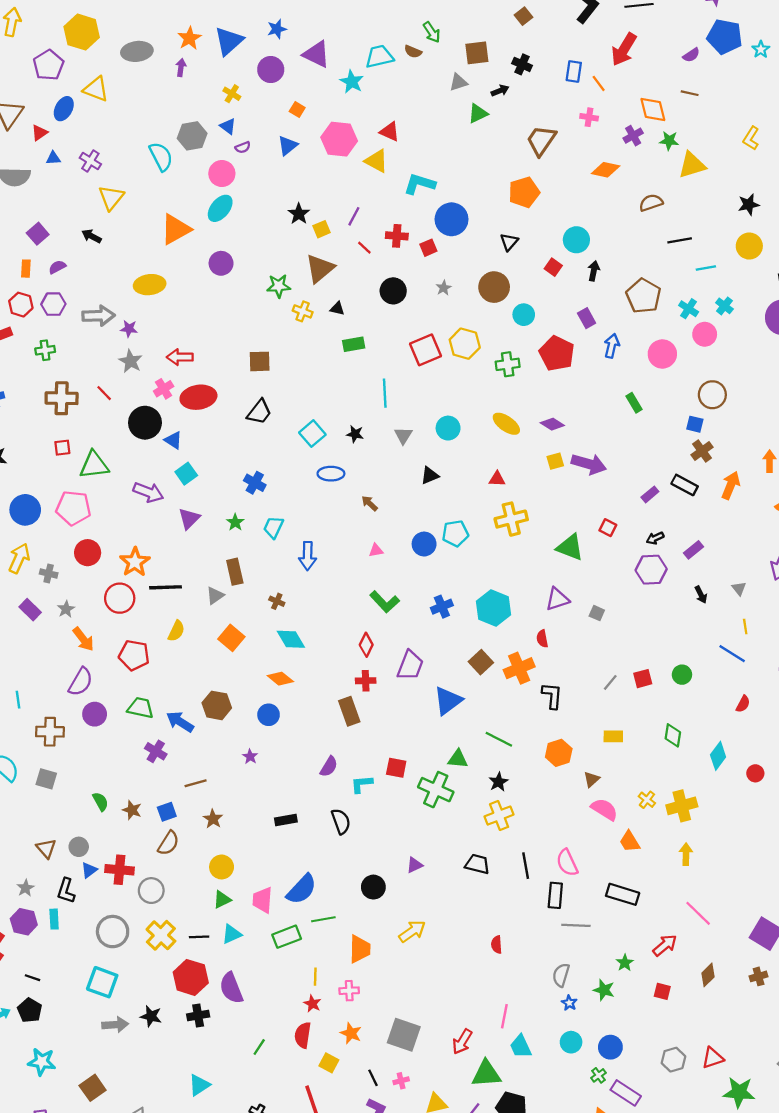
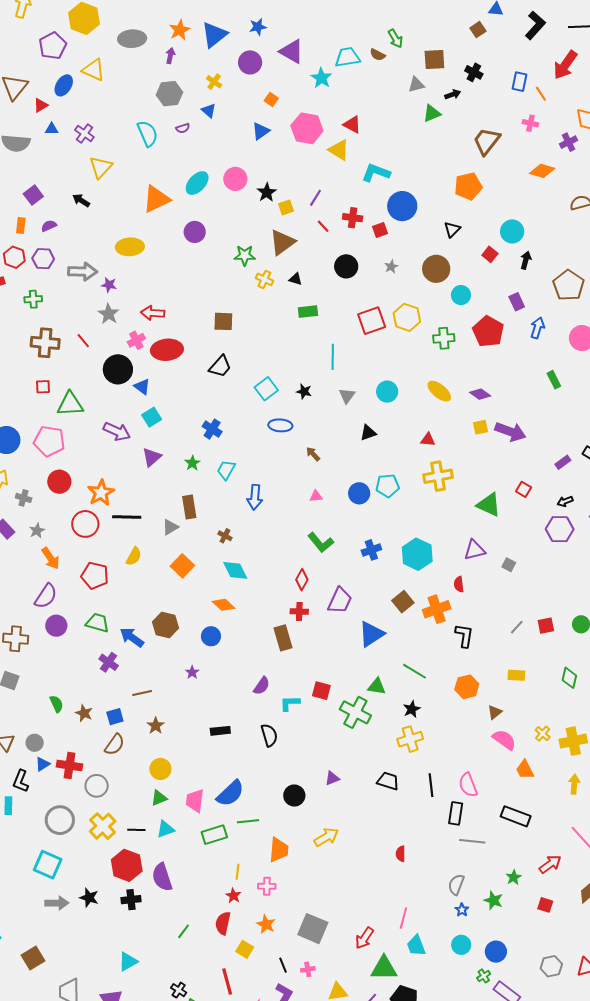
gray hexagon: (192, 136) -> (169, 94), moved
purple semicircle: (243, 147) -> (183, 128), moved
pink circle: (222, 174) -> (235, 179), moved

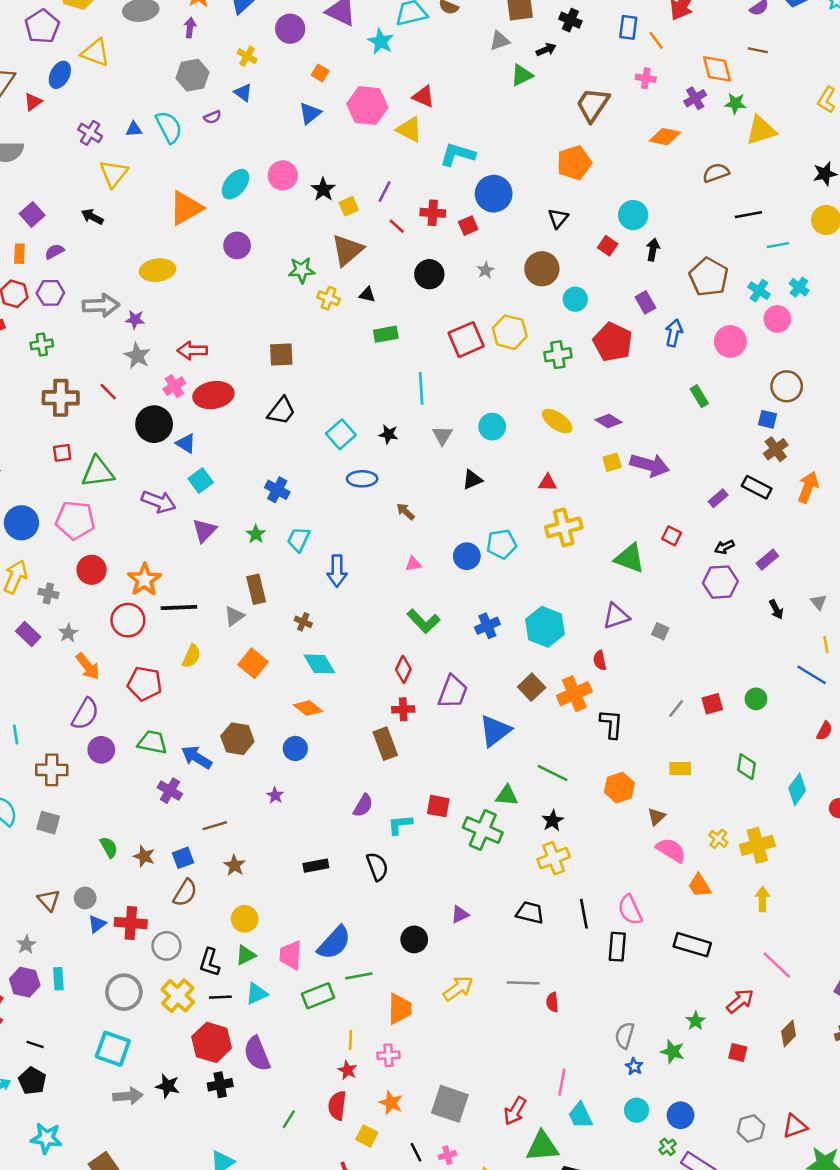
blue triangle: (52, 129) -> (134, 129), moved
black L-shape: (21, 781) -> (209, 962), moved
gray line: (472, 841) -> (523, 983), moved

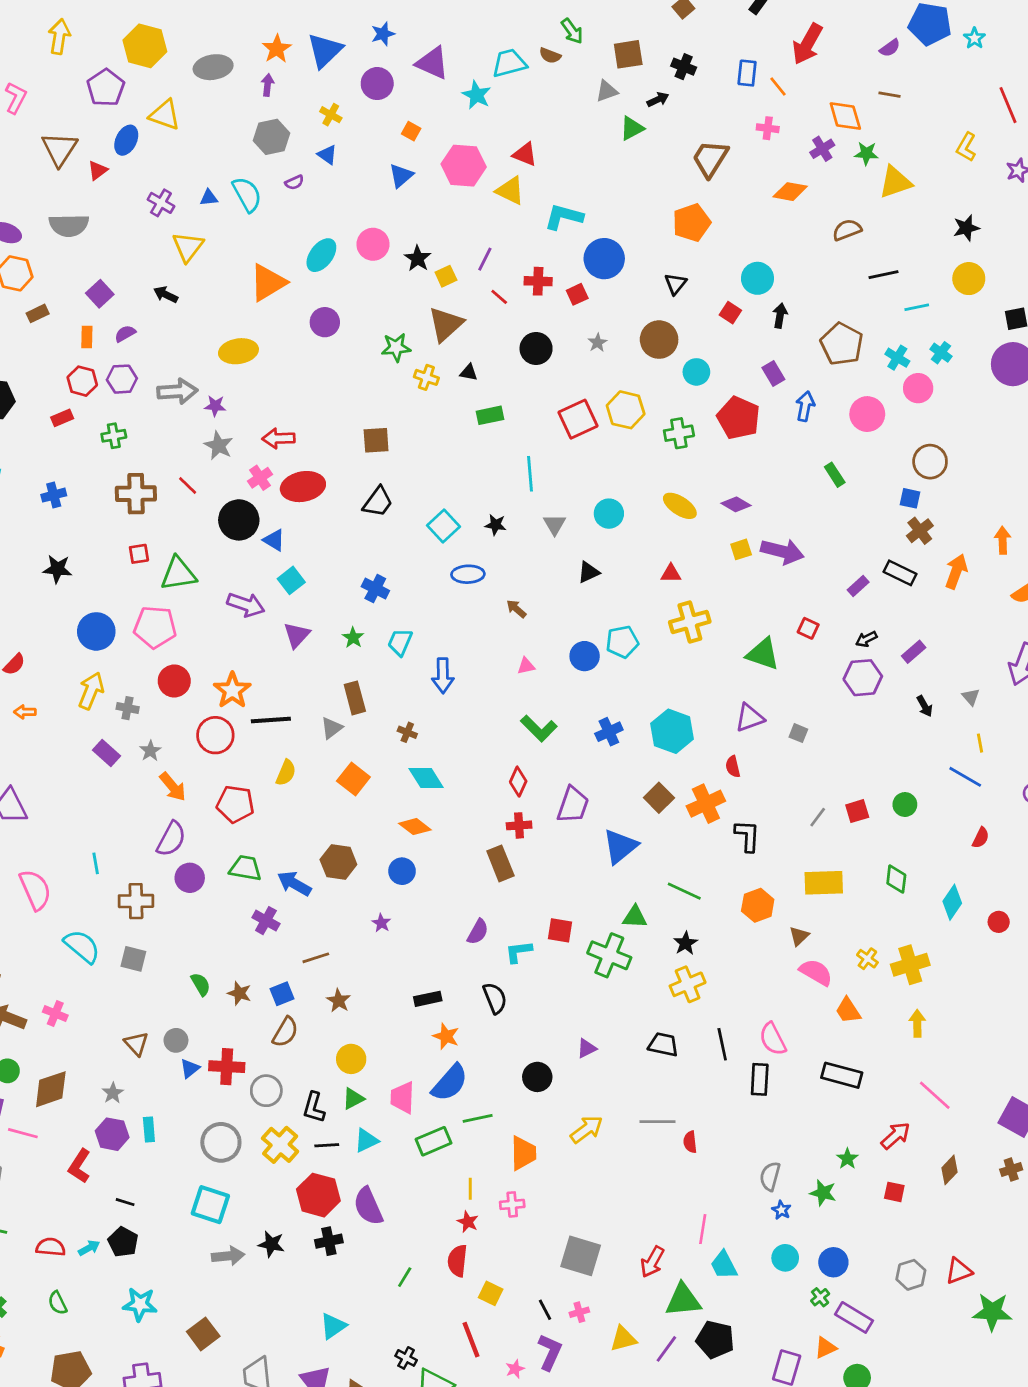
yellow rectangle: (680, 768) -> (824, 883), size x1.6
orange star: (391, 1103) -> (446, 1036), moved

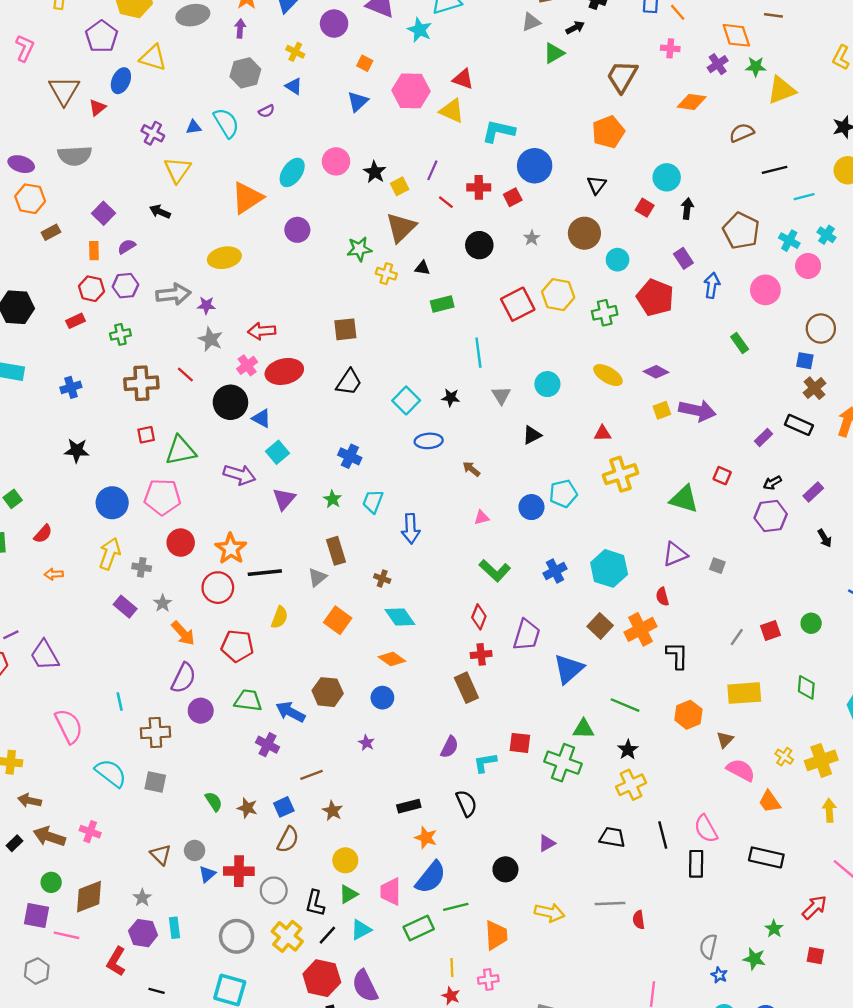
yellow arrow: (587, 1129) -> (549, 913), turned 52
black line: (327, 1145) -> (327, 935), turned -42

